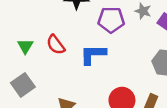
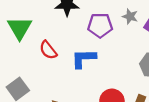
green triangle: (25, 46) -> (20, 28), moved, size x1.6

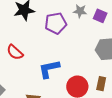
blue L-shape: (84, 58) -> (49, 69), moved

